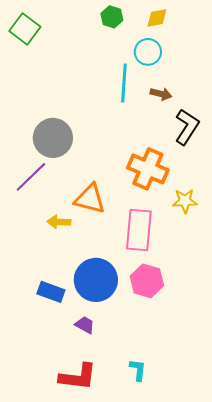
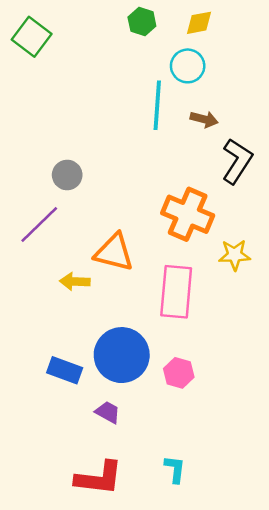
gray circle: (53, 138) -> (67, 175), size x0.6
pink hexagon: (147, 281) -> (179, 373), moved, size x0.7

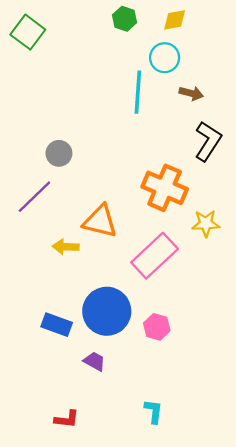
brown arrow: (204, 119) -> (191, 93), moved
pink rectangle: (176, 292) -> (155, 256), turned 42
red L-shape: (99, 478) -> (67, 419), moved, size x0.6

